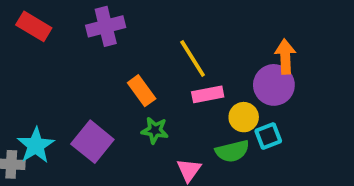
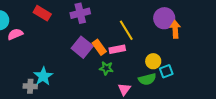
purple circle: (274, 85) -> (164, 18), moved
pink rectangle: (208, 94) -> (117, 49), moved
purple square: (92, 142) -> (82, 47), moved

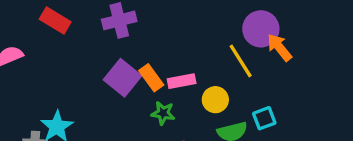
orange arrow: (175, 29) -> (279, 47), turned -36
yellow line: (126, 30) -> (241, 61), moved
yellow circle: (153, 61) -> (215, 100), moved

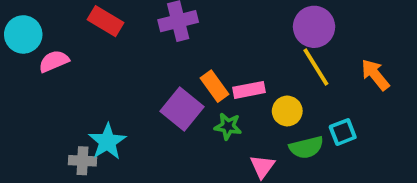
purple circle: (261, 29) -> (314, 27), moved
orange arrow: (279, 47) -> (375, 75), moved
purple square: (123, 78) -> (182, 109), moved

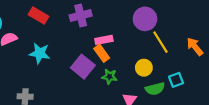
purple circle: (314, 27) -> (145, 19), moved
pink rectangle: (249, 90) -> (104, 40), moved
cyan star: (107, 142) -> (40, 53), moved, turned -30

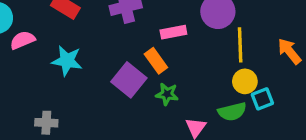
pink rectangle: (104, 40) -> (173, 32), moved
yellow line: (161, 42) -> (240, 45), turned 30
yellow circle: (144, 68) -> (245, 81), moved

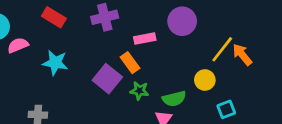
yellow line: (240, 45) -> (222, 49), moved, turned 40
cyan square: (262, 99) -> (226, 109), moved
green semicircle: (232, 112) -> (174, 99), moved

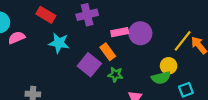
purple circle: (182, 21) -> (140, 33), moved
cyan star: (55, 63) -> (59, 43), moved
green semicircle: (174, 99) -> (161, 78), moved

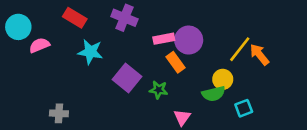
purple cross: (87, 15) -> (124, 18), turned 36
orange rectangle: (108, 52) -> (176, 62), moved

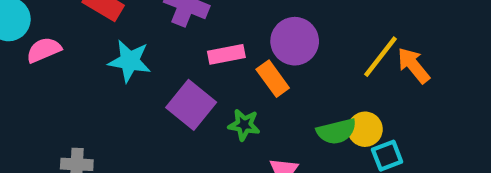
pink rectangle: (164, 39) -> (226, 54), moved
yellow circle: (223, 79) -> (365, 129), moved

